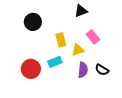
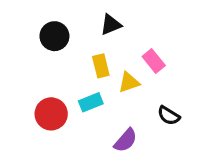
black triangle: (81, 11) -> (111, 25), moved
purple semicircle: (83, 70) -> (126, 140), moved, turned 35

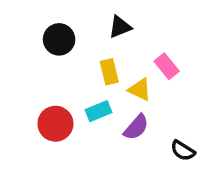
yellow triangle: (129, 82) -> (140, 90), turned 45
black semicircle: (169, 116) -> (183, 151), moved
purple semicircle: (126, 140) -> (136, 127), moved

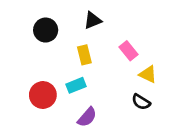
yellow triangle: (140, 90) -> (148, 74), moved
purple semicircle: (136, 127) -> (87, 117), moved
black semicircle: (183, 151) -> (141, 102), moved

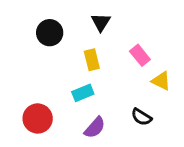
black triangle: (93, 20) -> (101, 22), turned -36
red circle: (43, 95) -> (38, 118), moved
black semicircle: (141, 102) -> (141, 117), moved

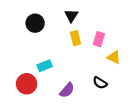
pink rectangle: (140, 55) -> (99, 39), turned 56
yellow rectangle: (92, 60) -> (76, 38), moved
cyan rectangle: (83, 93) -> (45, 66), moved

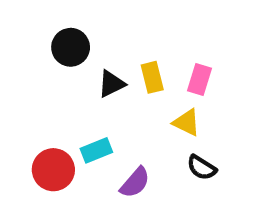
black triangle: (71, 16) -> (111, 84), moved, turned 32
yellow triangle: (114, 57) -> (187, 122), moved
cyan rectangle: (45, 66) -> (96, 150), moved

